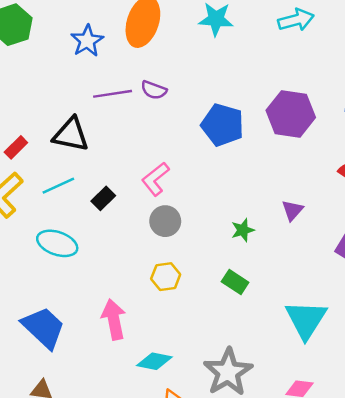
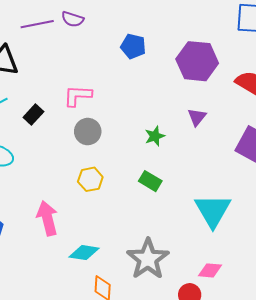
purple hexagon: (291, 114) -> (197, 61), moved
blue pentagon: (223, 125) -> (133, 46), size x0.7
pink L-shape: (155, 179) -> (78, 96), turned 44

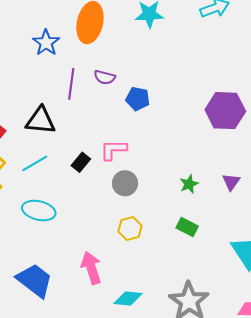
purple line: (37, 24) -> (71, 84), turned -68
blue pentagon: (133, 46) -> (138, 99), moved
black rectangle: (33, 114) -> (81, 162), moved
purple triangle: (197, 117) -> (231, 182), moved

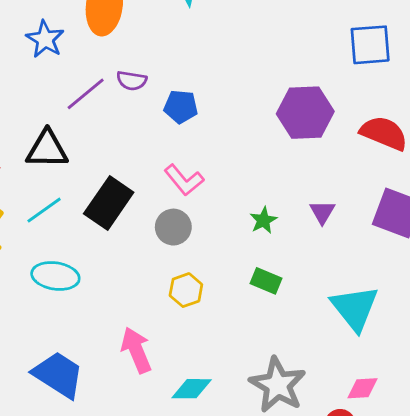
purple line: (71, 84) -> (86, 94), turned 48
pink L-shape: (113, 150) -> (184, 180), moved, turned -124
black rectangle: (81, 162) -> (109, 203), size x1.8

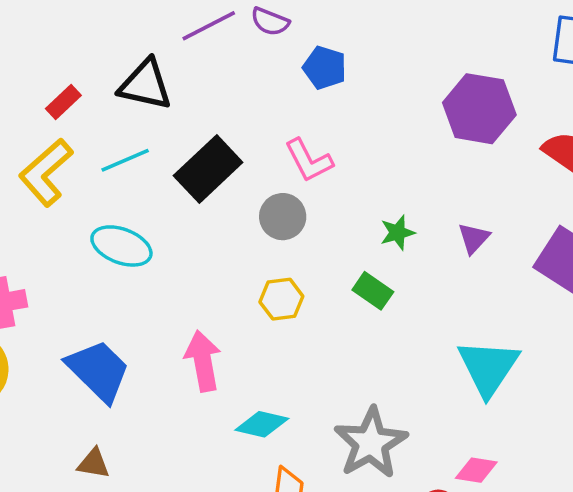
green rectangle: (266, 281) -> (373, 291), moved

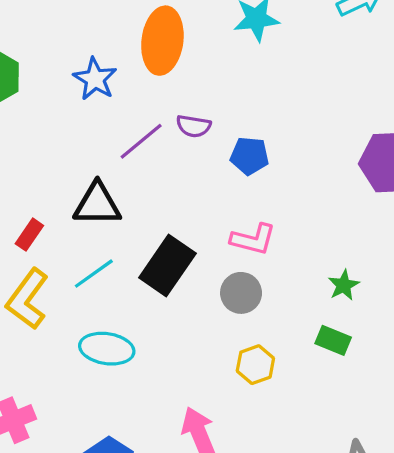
pink L-shape: (309, 160) -> (253, 239), turned -36

